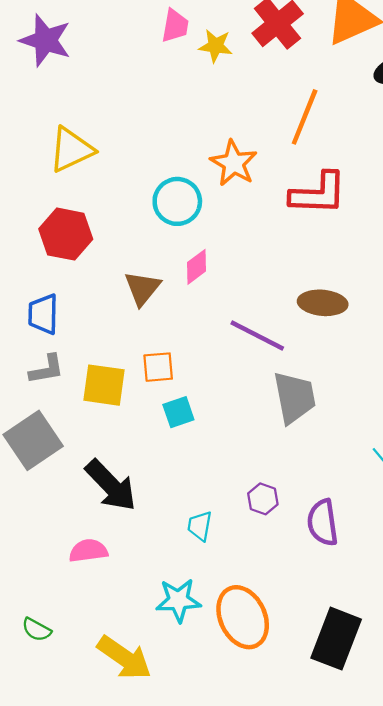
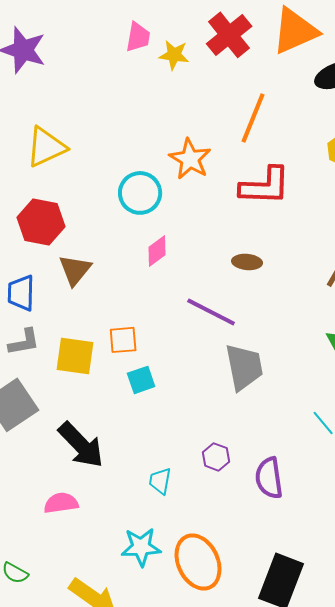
brown triangle: (142, 288) -> (75, 270), moved
brown ellipse: (323, 303) -> (247, 262), moved, size x0.7

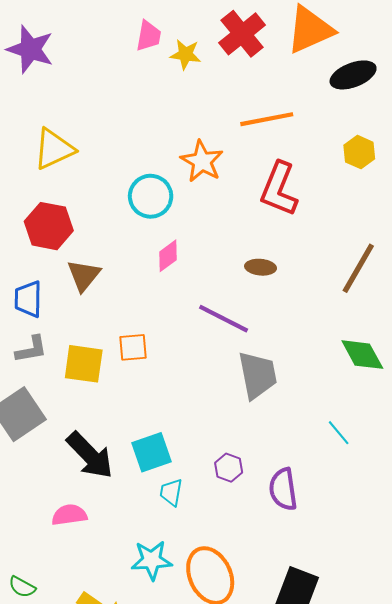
orange line: (253, 118) -> (267, 119), turned 57
red L-shape: (265, 186) -> (279, 189), turned 110
cyan square: (141, 380) -> (152, 452), moved, size x1.4

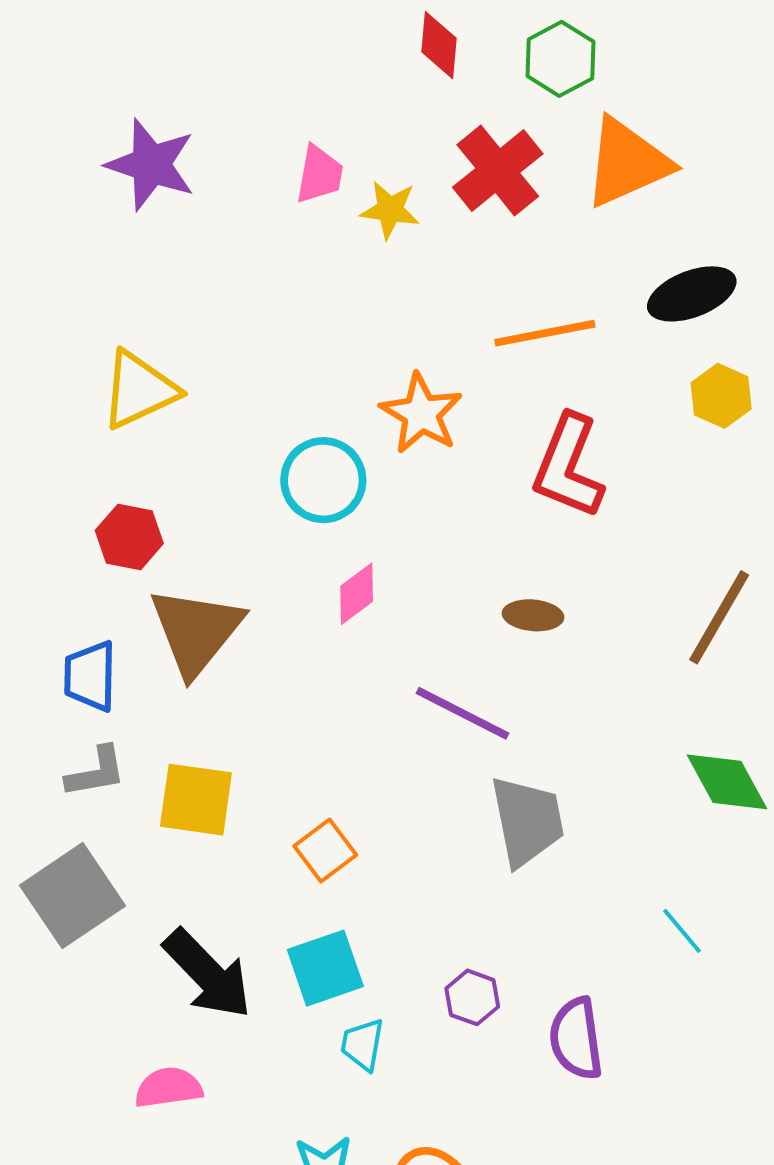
purple star: (30, 49) -> (151, 165), moved
black ellipse: (353, 75) -> (692, 294), moved
red hexagon: (49, 226) -> (129, 537), size x0.7
brown triangle: (84, 275) -> (196, 631), size x1.5
orange square: (133, 347) -> (325, 850), moved, turned -32

